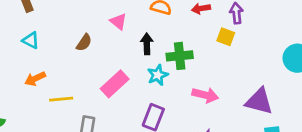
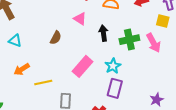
cyan star: (158, 75) -> (113, 66), moved
pink arrow: (205, 95) -> (154, 43), moved, turned 54

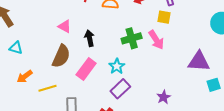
pink triangle: (80, 19) -> (65, 26), moved
black arrow: (103, 33) -> (90, 38), moved
brown semicircle: (56, 38) -> (61, 56), moved, size x1.6
purple rectangle: (115, 88) -> (120, 89), turned 36

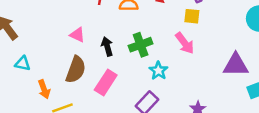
green cross: (132, 38) -> (141, 45), moved
cyan star: (117, 66) -> (158, 71), moved
orange arrow: (25, 76) -> (44, 89), moved, turned -70

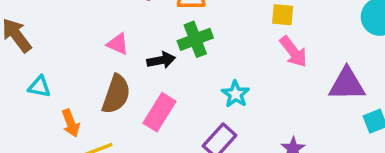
pink arrow: (185, 43) -> (293, 52), moved
green cross: (141, 45) -> (195, 39), moved
black arrow: (107, 46) -> (161, 60), turned 96

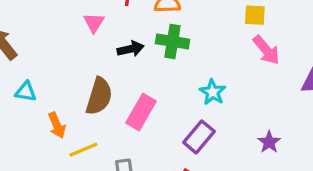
green cross: (195, 39) -> (173, 41), turned 32
pink triangle: (118, 44) -> (94, 23), moved, turned 40
black arrow: (161, 60) -> (131, 49), moved

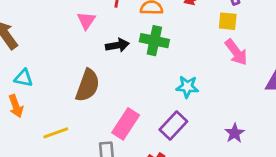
cyan star: (213, 92) -> (187, 87), turned -30
pink rectangle: (141, 112) -> (126, 124), moved
orange arrow: (57, 125) -> (16, 106), moved
yellow line: (83, 150) -> (56, 133), moved

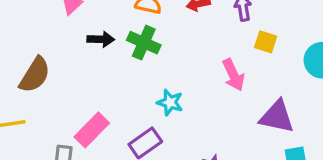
yellow square: (228, 21) -> (266, 42), moved
brown semicircle: (88, 85) -> (35, 75), moved

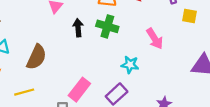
black arrow: (101, 39) -> (78, 28), turned -90
pink arrow: (233, 75) -> (155, 39), moved

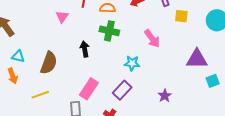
black arrow: (78, 28) -> (85, 49), moved

